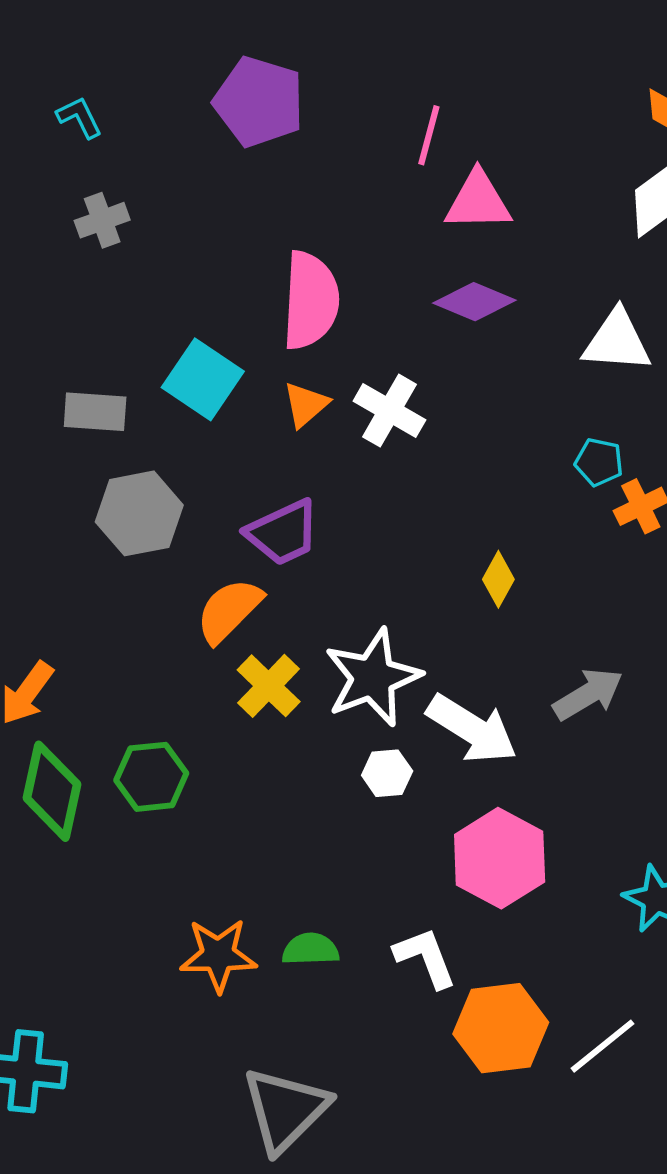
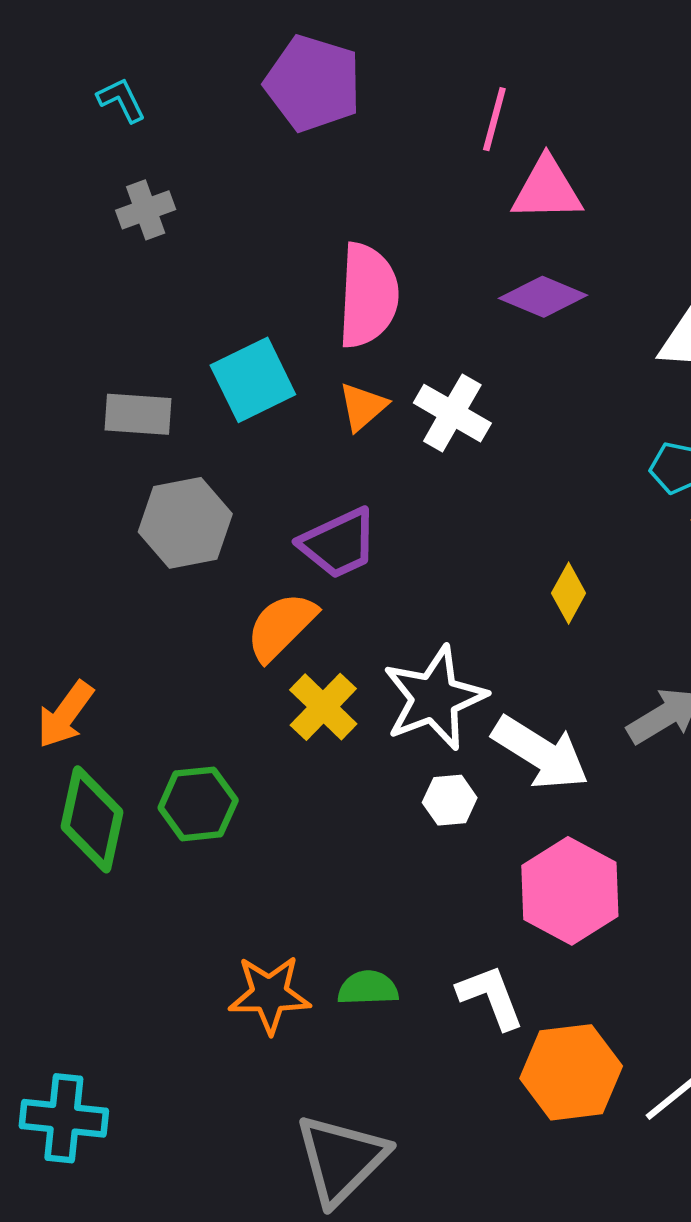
cyan square: (203, 379) -> (253, 380), turned 30

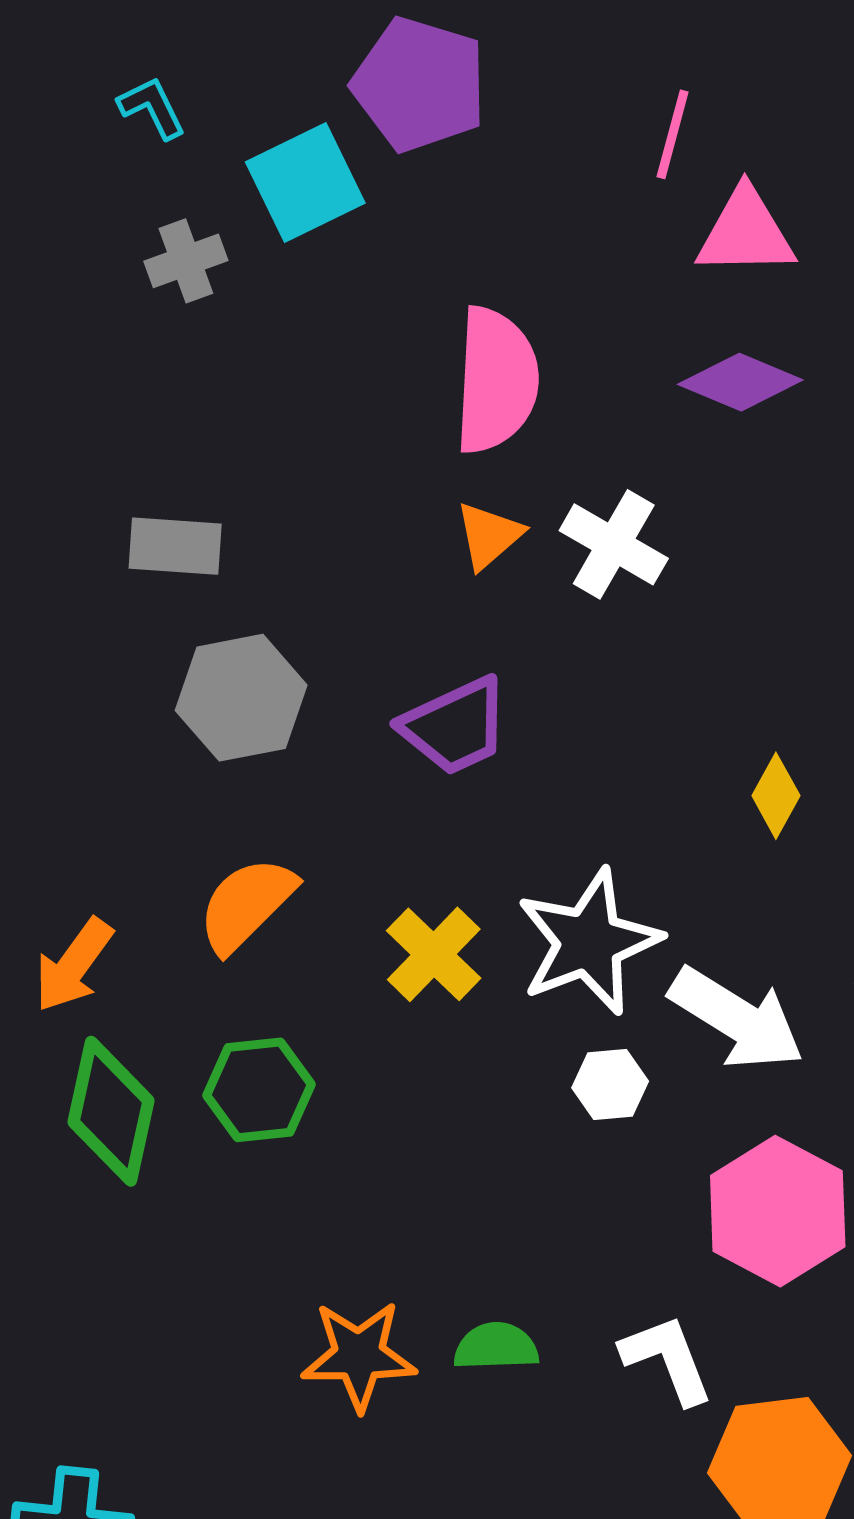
cyan square: (253, 380) -> (305, 182), moved
orange semicircle: (281, 626) -> (246, 904), moved

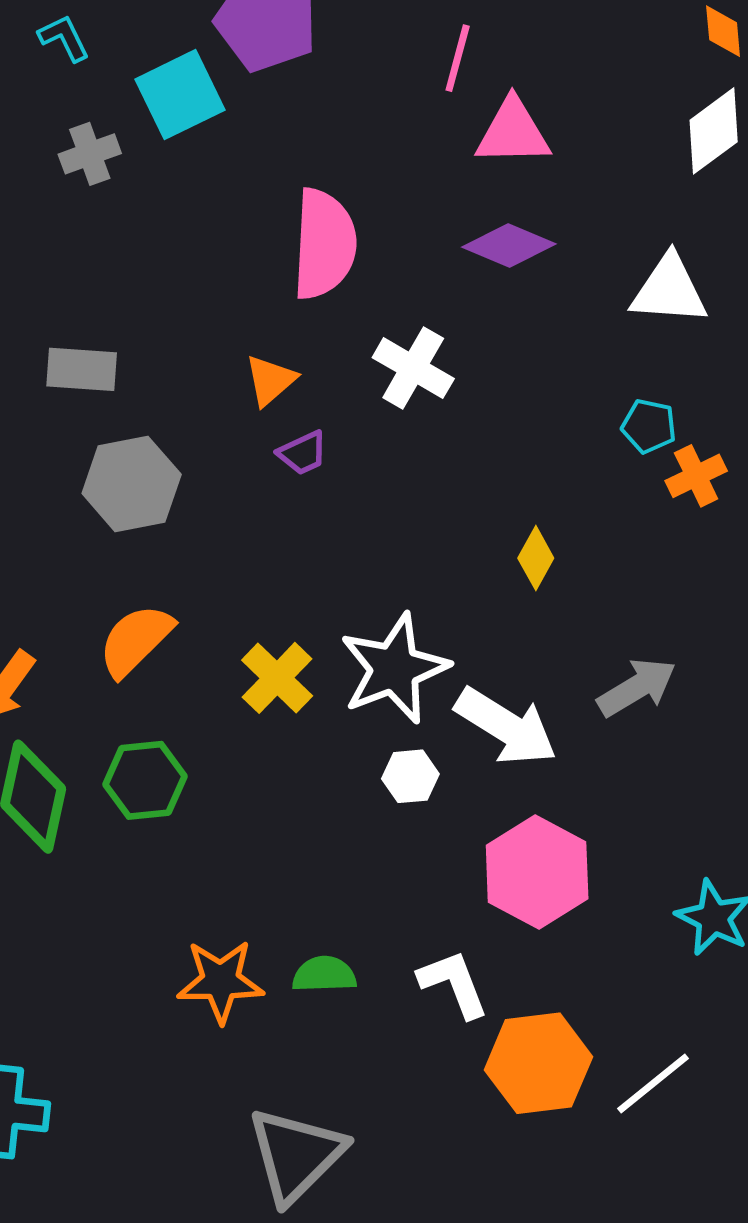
orange triangle: (489, 535) -> (270, 380), moved
purple trapezoid: (455, 726) -> (303, 453), moved, size x0.6

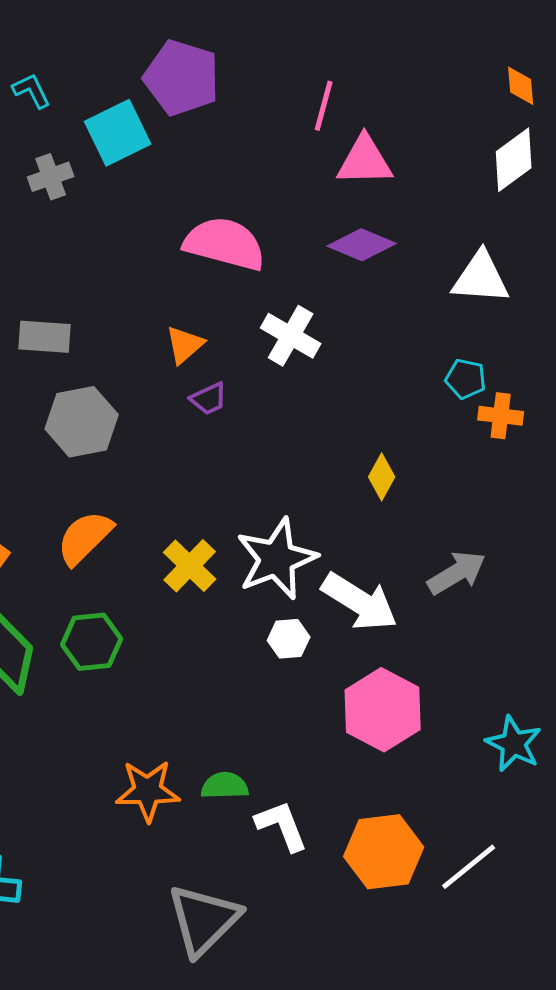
pink semicircle: (324, 244) -> (225, 244), turned -78
orange cross: (696, 476) -> (501, 416), turned 33
white L-shape: (454, 984) -> (282, 826), moved

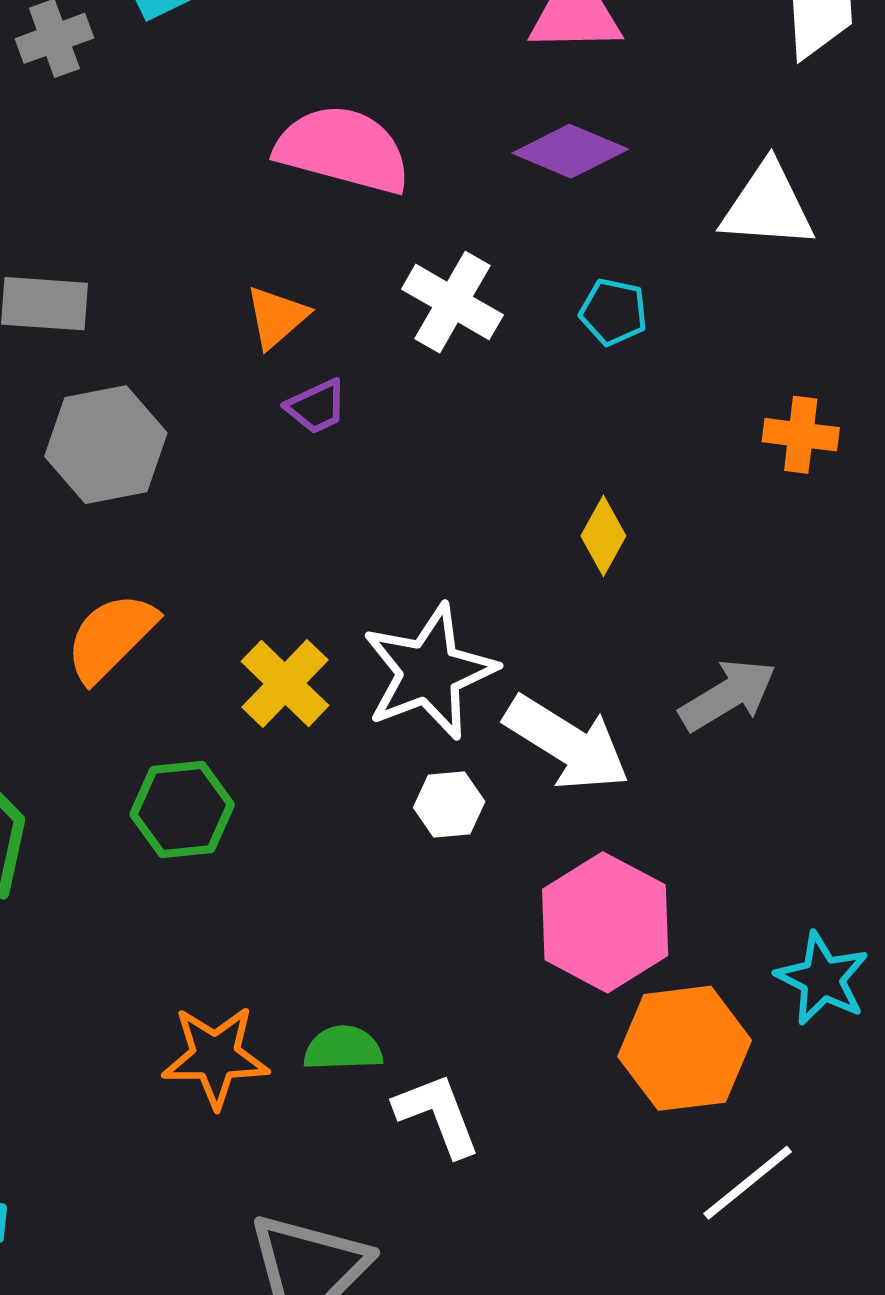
cyan pentagon: (466, 379) -> (613, 312), moved
green hexagon: (92, 642) -> (182, 810), moved
orange hexagon: (384, 852) -> (685, 1048), moved

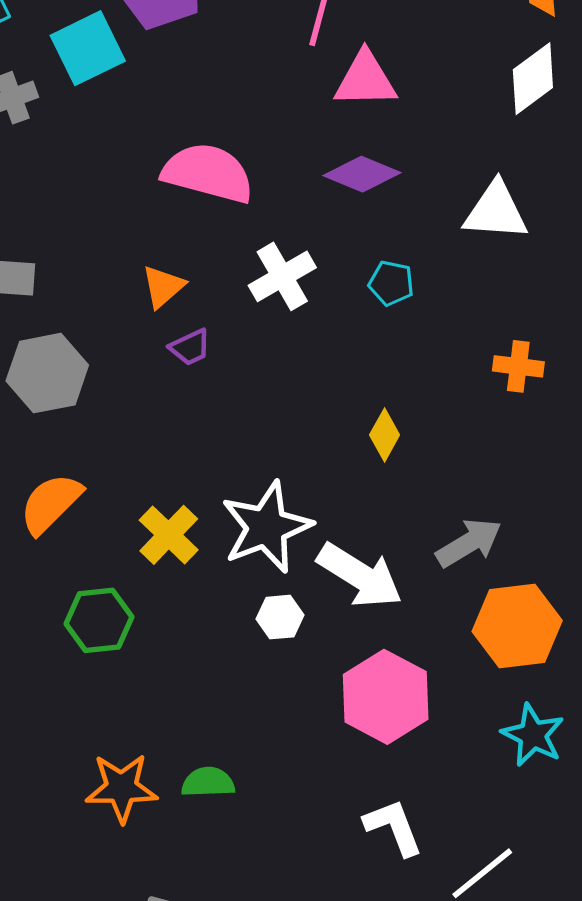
white cross: (452, 302) -> (282, 276), turned 30
orange hexagon: (685, 1048) -> (517, 626), moved
white L-shape: (438, 1115) -> (394, 827), moved

